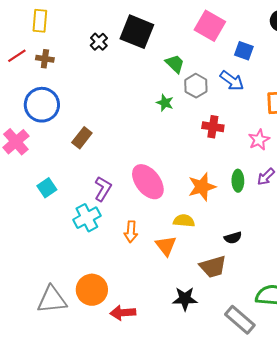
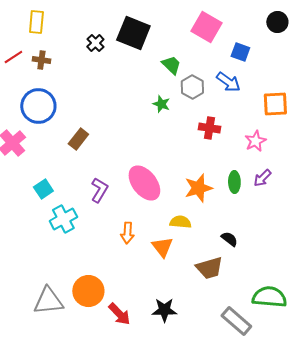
cyan cross: (87, 218) -> (63, 219), moved
black semicircle: (233, 238) -> (229, 239), turned -126
black star: (185, 299) -> (164, 310), moved
red arrow: (123, 313) -> (119, 314), turned -130

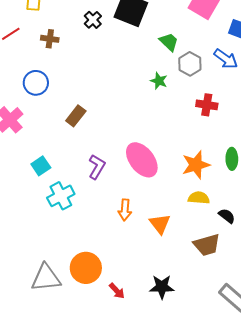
brown cross: (41, 60) -> (50, 39), moved
blue circle: (38, 106) -> (36, 83), size x0.7
yellow semicircle: (180, 222) -> (199, 198), moved
red arrow: (119, 314) -> (117, 291), size x0.7

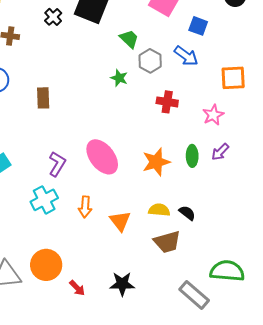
brown rectangle: (76, 116) -> (43, 98), moved, turned -40
cyan cross: (61, 196) -> (44, 200), moved
yellow semicircle: (199, 198) -> (159, 210), moved

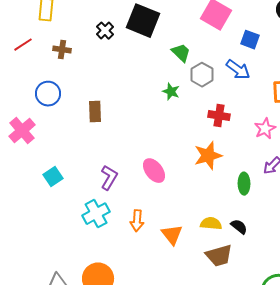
green ellipse: (192, 156) -> (244, 184), moved
pink ellipse: (102, 157) -> (154, 171), size x0.7
orange star: (156, 162) -> (208, 156), moved

